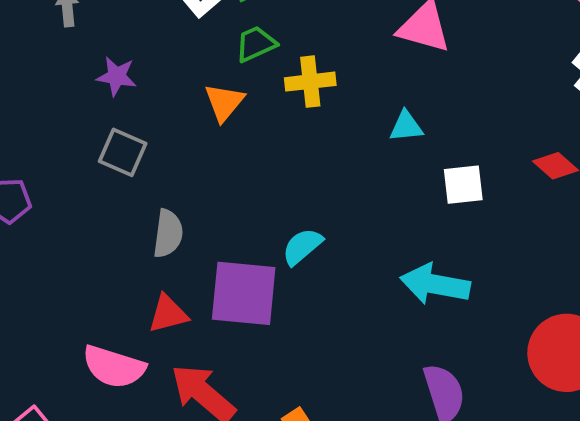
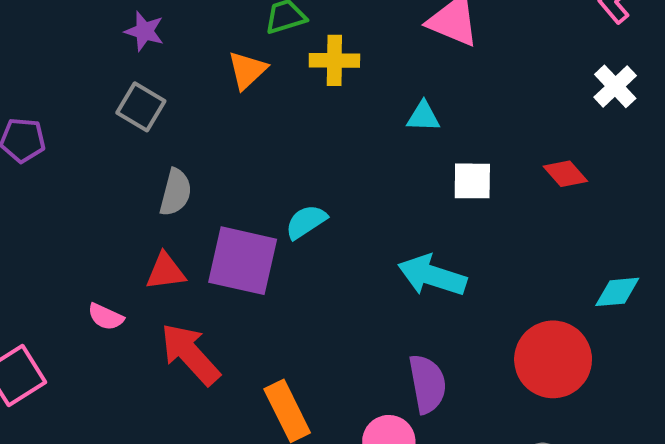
pink semicircle: (114, 367) -> (106, 317), size x0.6

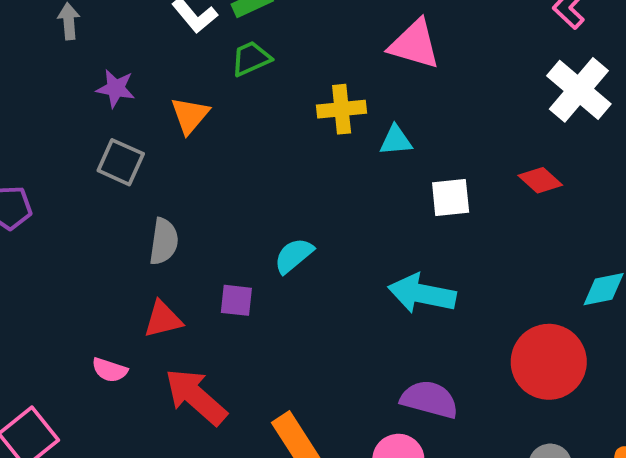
yellow cross: (334, 60) -> (342, 109), moved
orange triangle: (247, 70) -> (190, 115), moved
white cross: (615, 86) -> (579, 90), size x1.5
purple square: (243, 261) -> (236, 300), size x0.5
purple semicircle: (427, 384) -> (429, 399), turned -58

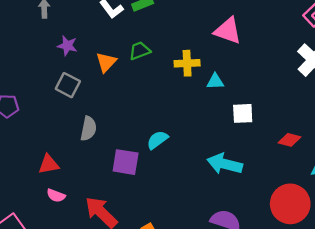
green trapezoid: (251, 59) -> (140, 51), moved
red diamond: (540, 180) -> (290, 140), moved, turned -30
purple square: (236, 300) -> (126, 162), size x1.5
red triangle: (163, 319) -> (49, 164), moved

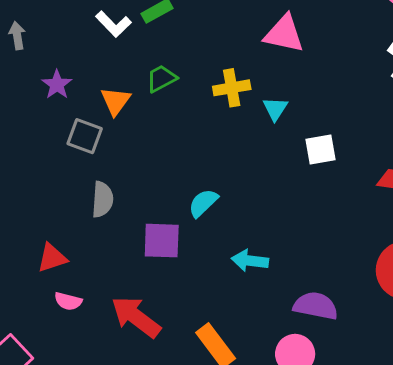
purple star: (67, 46) -> (57, 85), turned 30
cyan triangle: (215, 81) -> (275, 109), turned -48
gray square: (68, 85) -> (85, 136), moved
cyan arrow: (225, 164) -> (250, 261), moved, size x0.7

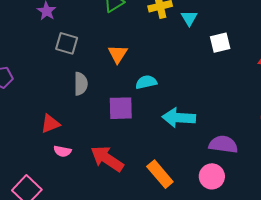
orange triangle: (115, 101) -> (118, 54), moved
cyan semicircle: (203, 203) -> (146, 82), turned 35
cyan arrow: (250, 261) -> (179, 118), size x1.4

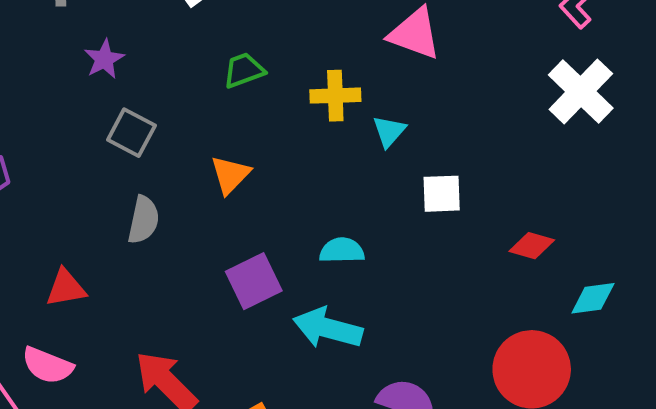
cyan semicircle: (146, 82) -> (342, 250), moved
purple square: (121, 108) -> (254, 281), moved, turned -36
pink semicircle: (62, 151) -> (47, 365), moved, size x1.4

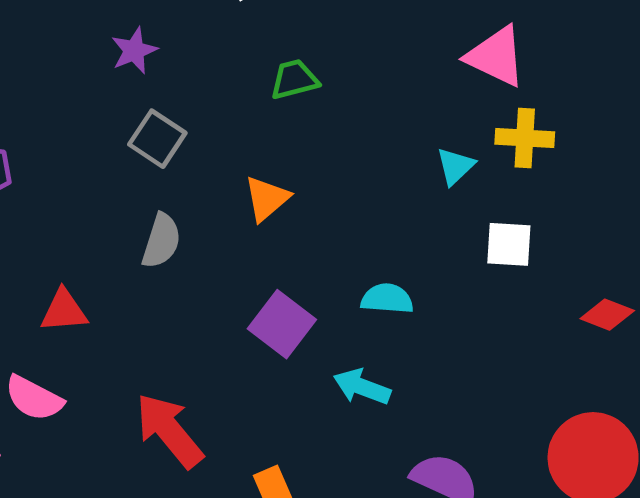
yellow cross: (335, 96) -> (525, 138), moved
purple square: (254, 281) -> (282, 324), turned -32
cyan arrow: (328, 328) -> (362, 387), size x0.7

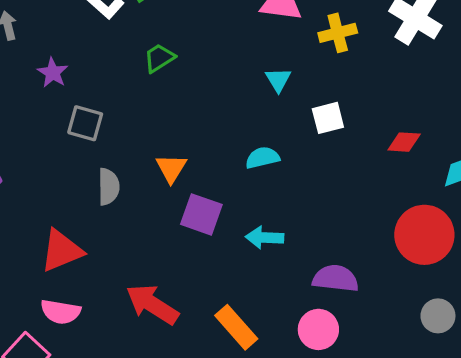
yellow cross: (525, 138) -> (338, 33), moved
orange triangle: (267, 199) -> (171, 168), moved
cyan semicircle: (387, 299) -> (262, 158), moved
red triangle: (64, 311) -> (62, 251), size x1.4

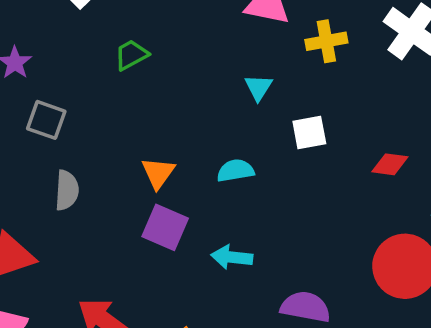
orange triangle: (171, 168) -> (158, 173), moved

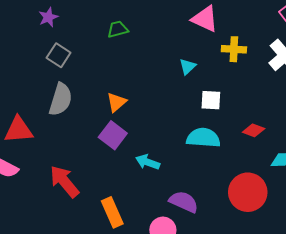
cyan semicircle: (235, 171) -> (203, 138), moved, size x1.5
gray semicircle: (67, 190) -> (61, 99), size x1.4

